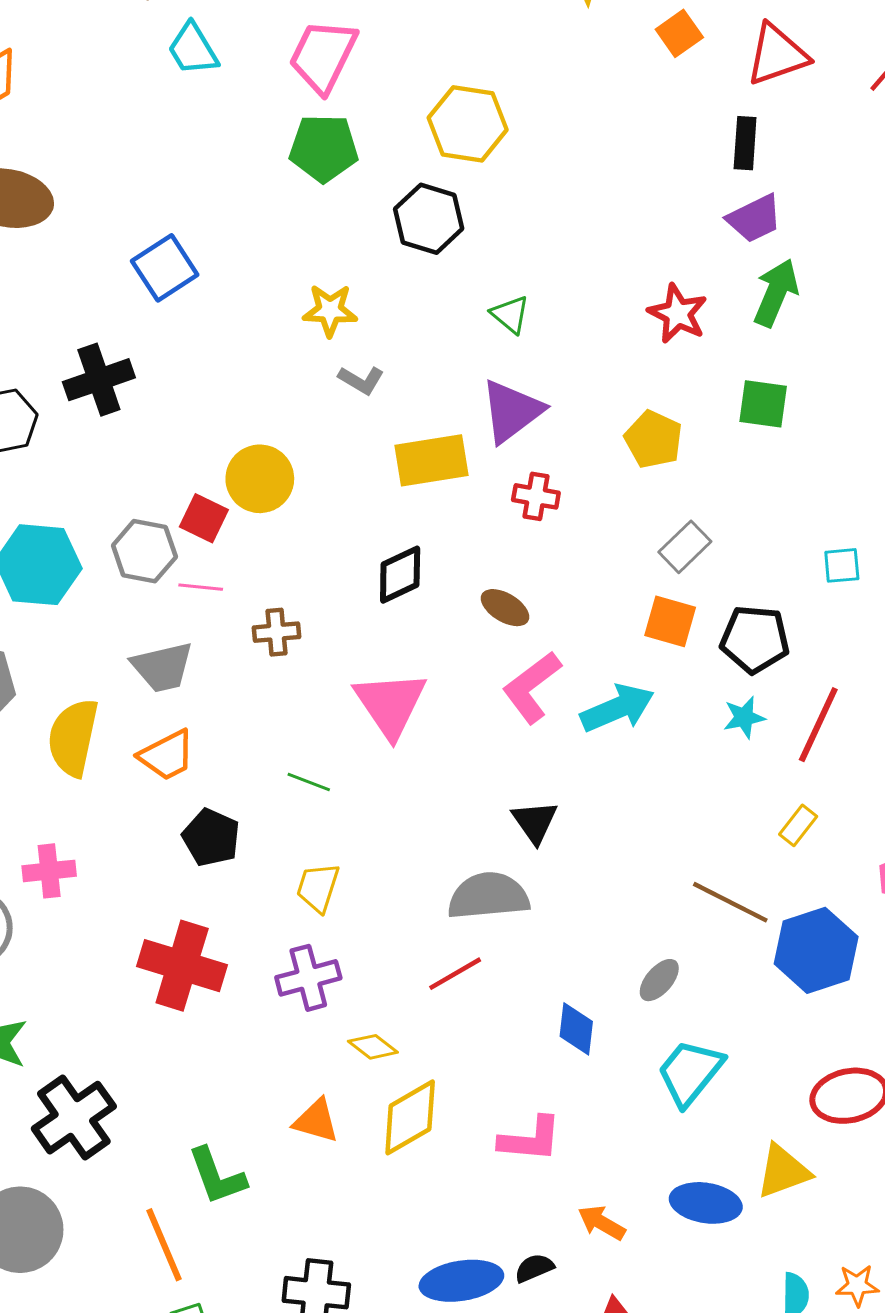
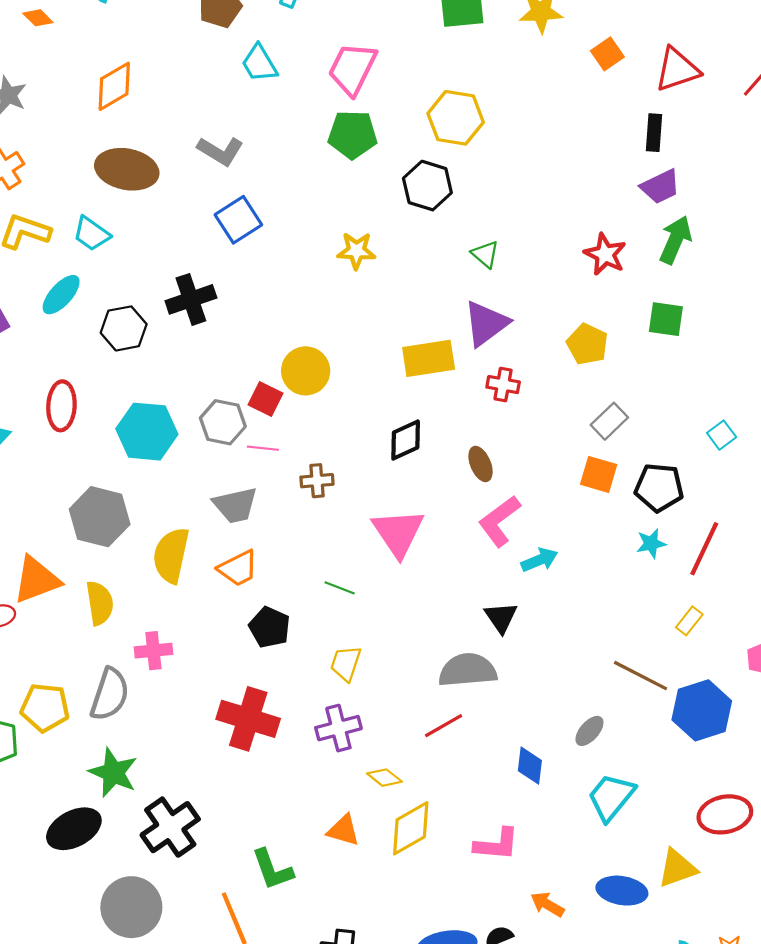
gray L-shape: (361, 380) -> (220, 151), moved, size x1.4
cyan square: (842, 565) -> (722, 435), turned -32
brown ellipse: (505, 608) -> (481, 464), turned 36
cyan arrow: (617, 708) -> (539, 560), moved, size x0.7

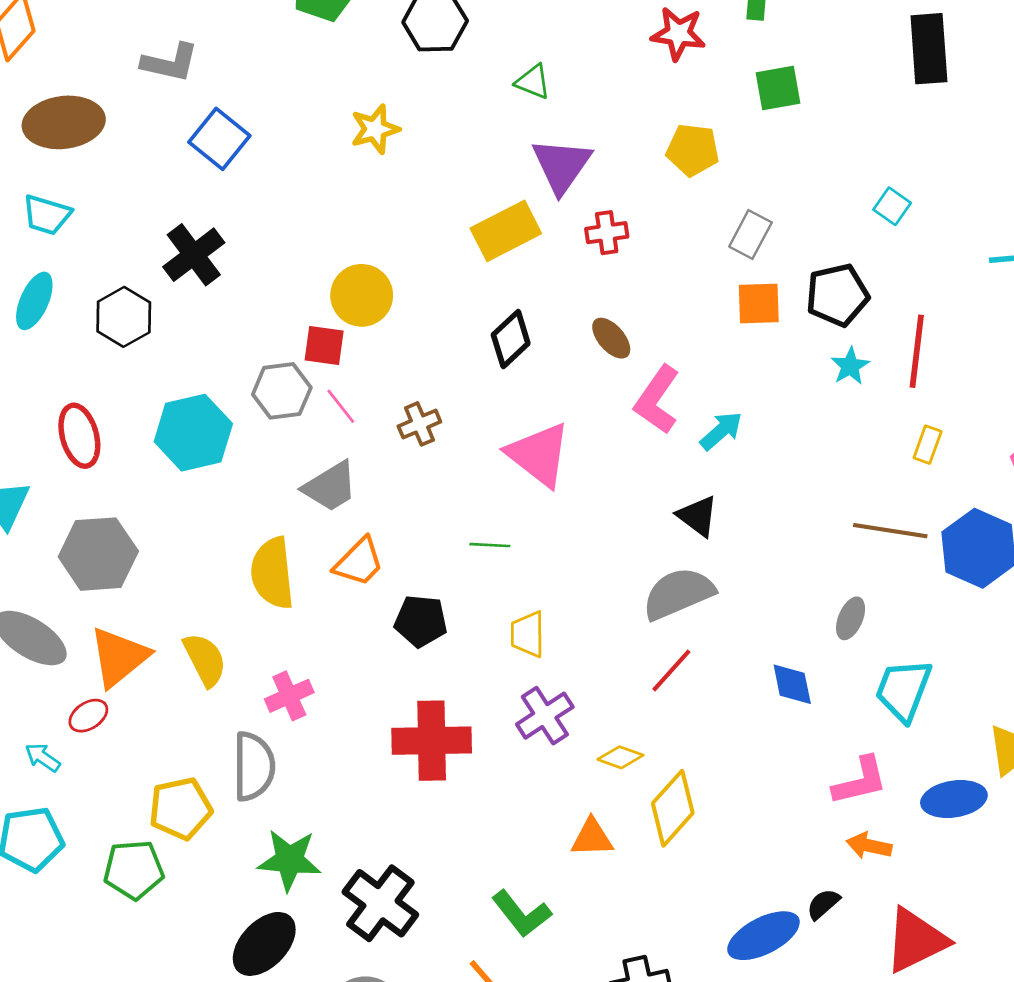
pink line: (263, 448) -> (341, 406), turned 64
gray hexagon: (100, 517) -> (98, 554), moved
pink L-shape: (497, 844) -> (860, 781), moved

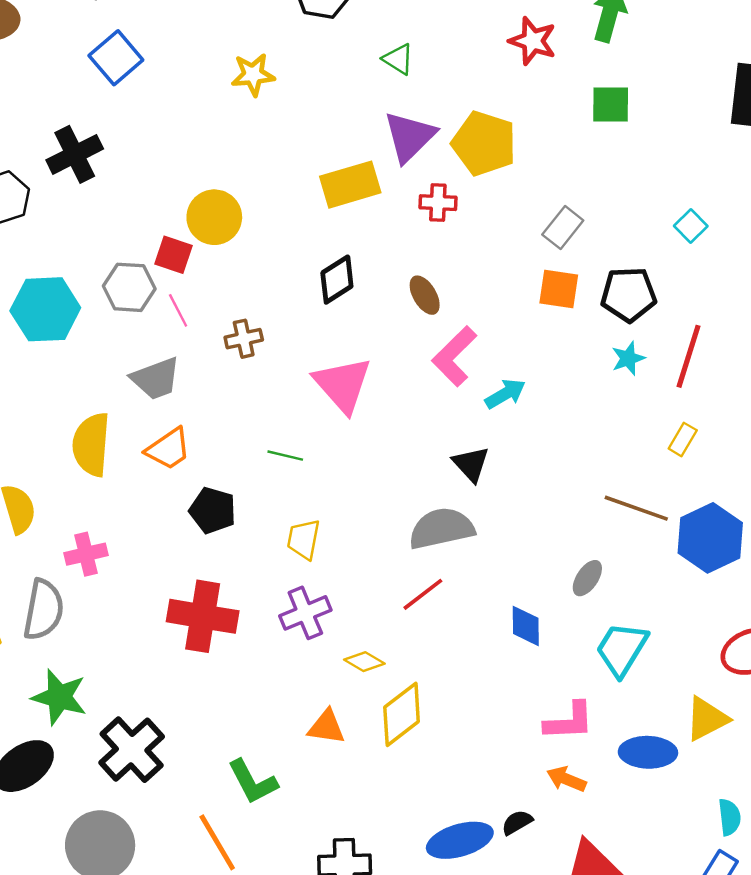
yellow pentagon: (693, 150) -> (484, 143), moved, size x1.4

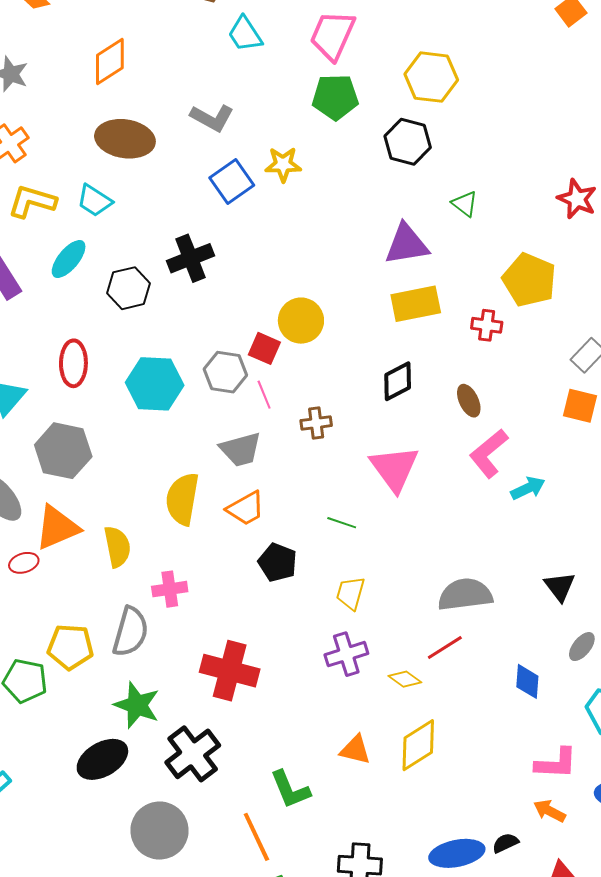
yellow star: (253, 75) -> (283, 164), moved
purple triangle: (409, 137) -> (407, 244), moved, turned 30
black triangle: (471, 464) -> (560, 587), moved
red cross: (203, 616) -> (230, 671), moved
yellow diamond: (364, 662) -> (405, 679), moved

